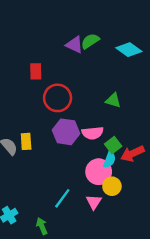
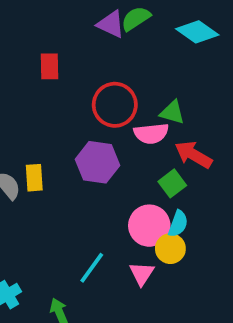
red circle: (58, 98) -> (115, 105), moved
pink semicircle: (93, 133) -> (151, 134), moved
red arrow: (132, 154) -> (193, 155), moved, turned 55
cyan semicircle: (110, 160) -> (178, 224), moved

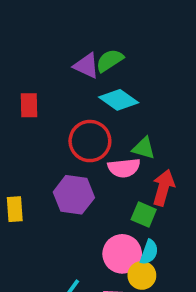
cyan diamond: (197, 32) -> (119, 100), moved
red arrow: (193, 155) -> (163, 188), turned 76
green square: (172, 183) -> (144, 214), turned -30

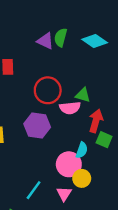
green semicircle: (110, 60) -> (61, 37), turned -42
cyan diamond: (119, 100) -> (95, 41), moved
green square: (144, 214) -> (104, 140), moved
cyan semicircle: (149, 252) -> (82, 150), moved

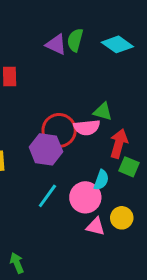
red circle: (48, 90) -> (59, 130), moved
yellow circle: (82, 178) -> (122, 218), moved
cyan line: (34, 190) -> (47, 196), moved
pink triangle: (64, 194) -> (96, 227), moved, turned -49

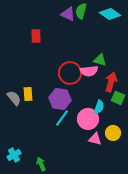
purple hexagon: (46, 149) -> (60, 99), moved

